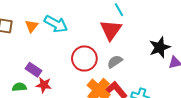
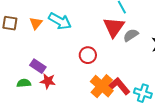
red circle: (84, 59) -> (88, 55), size x0.7
gray semicircle: (115, 62) -> (131, 35), moved

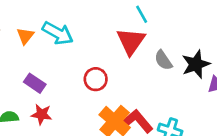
gray semicircle: (131, 35) -> (163, 60), moved, turned -91
purple rectangle: (38, 66) -> (35, 83), moved

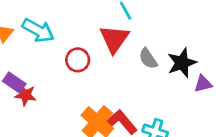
red circle: (96, 79) -> (78, 60), moved
red star: (42, 114) -> (26, 95), moved

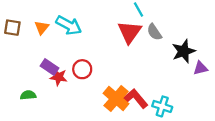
gray semicircle: (148, 59) -> (154, 32), moved
red circle: (78, 60) -> (82, 69), moved

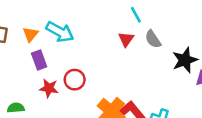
red triangle: (130, 32) -> (126, 39), size x0.6
purple rectangle: (50, 67) -> (39, 60), moved, turned 36

